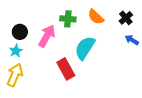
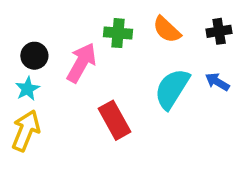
black cross: (126, 18) -> (219, 31), turned 32
blue arrow: (132, 40) -> (217, 82), moved
cyan semicircle: (85, 48) -> (172, 89), moved

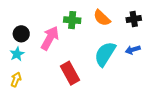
blue arrow: (217, 82) -> (133, 50), turned -48
yellow arrow: (26, 131) -> (16, 79), size x0.6

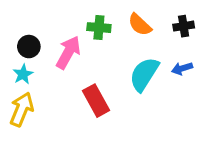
yellow arrow: (16, 79) -> (22, 109), size x1.6

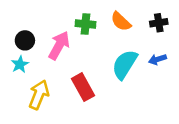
yellow arrow: (22, 109) -> (39, 95), moved

